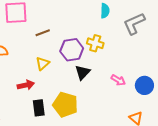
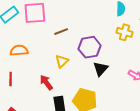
yellow cross: (95, 43) -> (124, 32), moved
red arrow: (26, 85) -> (46, 82), turned -112

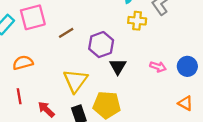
yellow triangle: (62, 61) -> (75, 81), moved, size x1.6
red arrow: (46, 82) -> (46, 109), moved

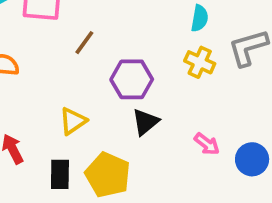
brown line: (66, 33) -> (84, 43), turned -42
yellow triangle: (75, 81) -> (73, 121), size x0.7

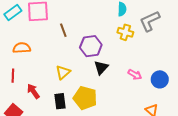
brown line: (84, 43) -> (63, 30), turned -48

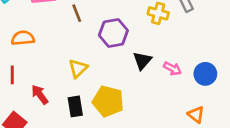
black triangle: (101, 67) -> (142, 61), moved

